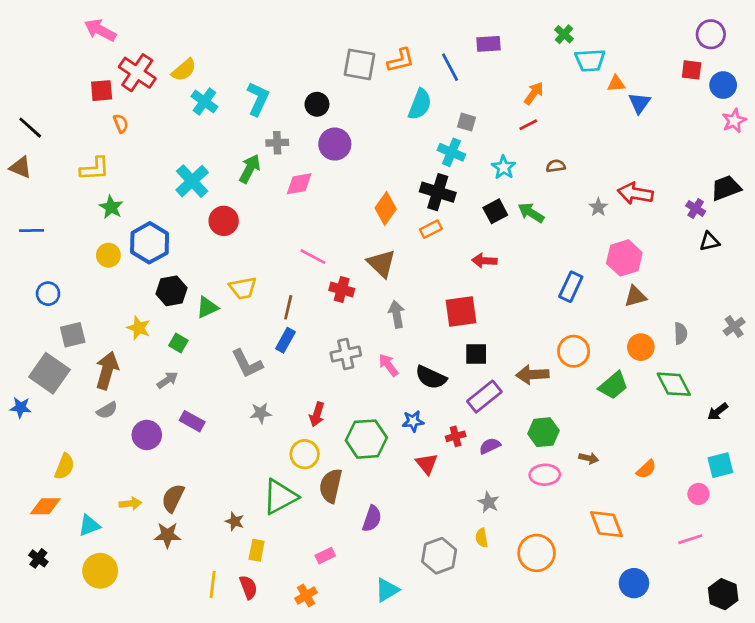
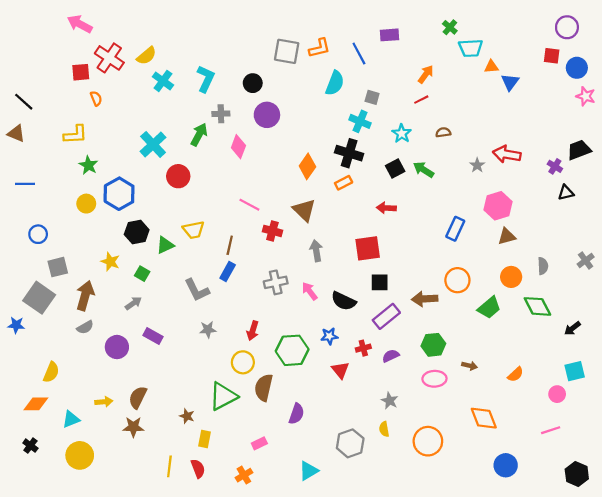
pink star: (734, 121) -> (586, 96), turned -30
pink diamond: (299, 184) -> (238, 147), turned -60

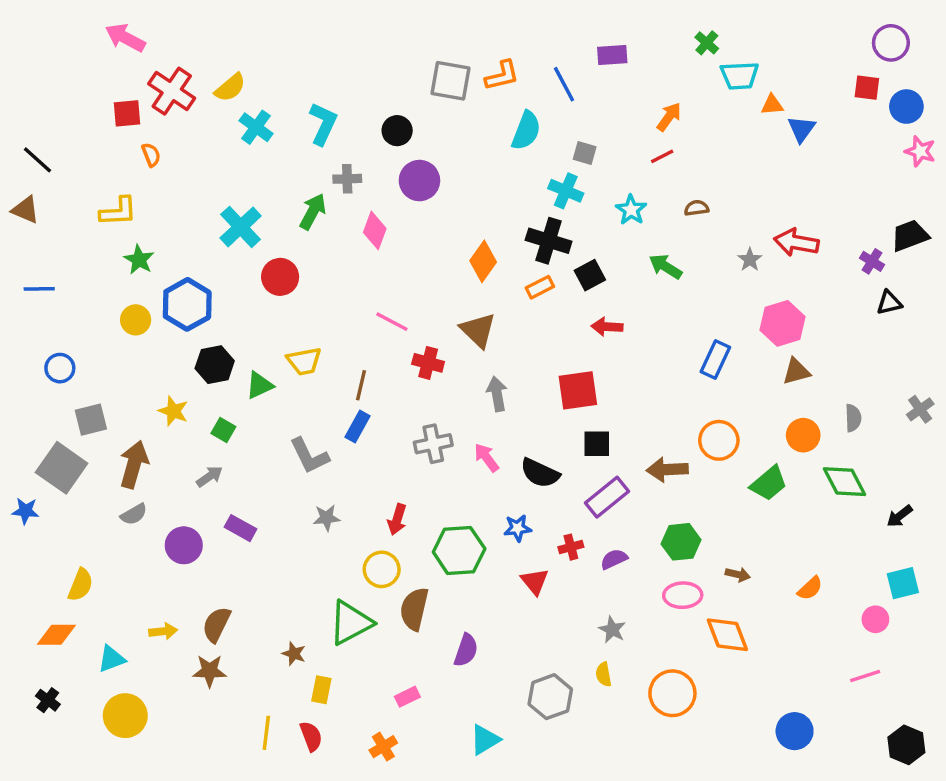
black square: (395, 169) -> (590, 275), moved
orange diamond: (484, 418) -> (727, 635), moved

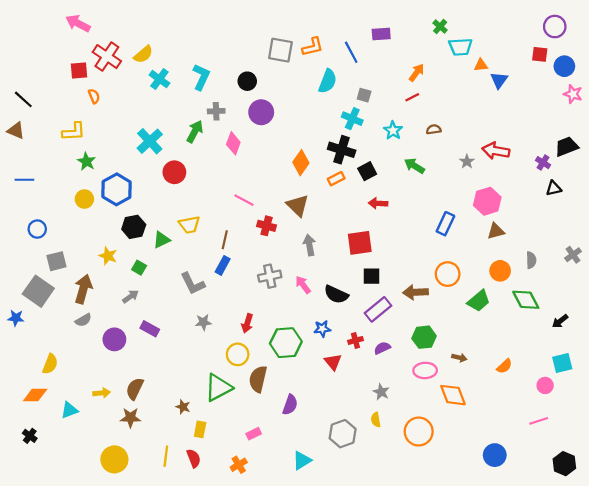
yellow circle: (125, 716) -> (114, 459), moved

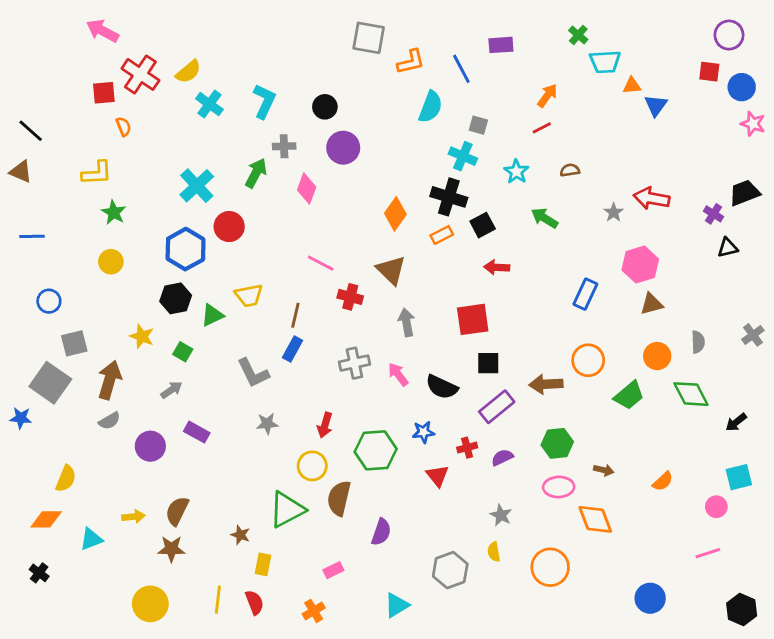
gray square: (280, 50) -> (369, 38), moved
blue hexagon: (117, 189) -> (186, 249), moved

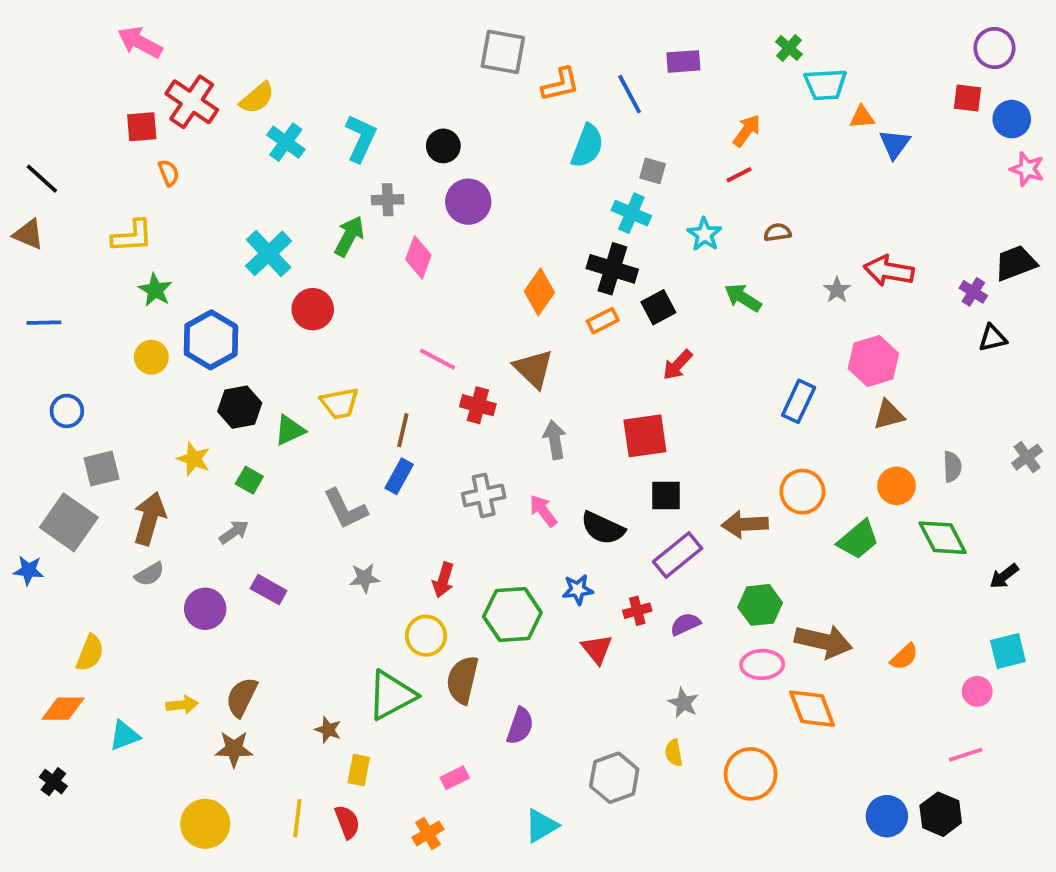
blue hexagon: (186, 249) -> (211, 340), moved
red arrow: (497, 267) -> (678, 365), turned -50
brown arrow: (604, 470) -> (824, 641), size x2.0
black hexagon: (742, 609) -> (941, 814), moved

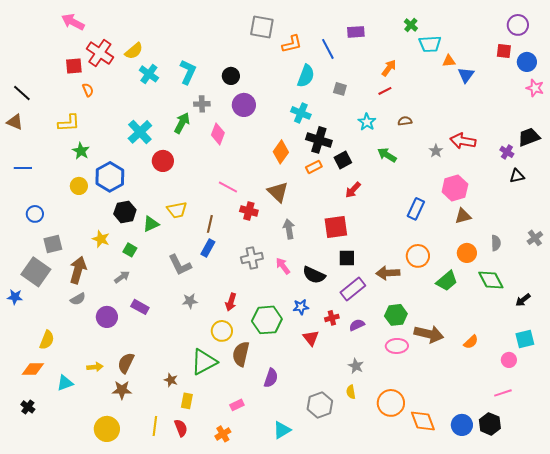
cyan cross: (631, 213) -> (301, 113), moved
orange diamond: (812, 709) -> (423, 421), moved

